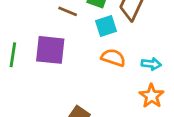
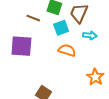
cyan arrow: (151, 64) -> (90, 35), moved

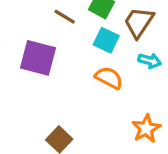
cyan square: (61, 28) -> (106, 40), turned 35

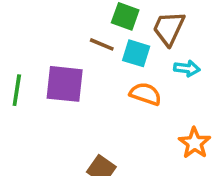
brown line: (65, 17) -> (102, 44), moved

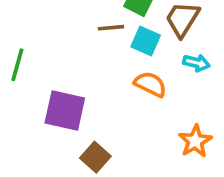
brown line: (102, 44) -> (111, 28), turned -35
purple square: (65, 84) -> (65, 111), moved

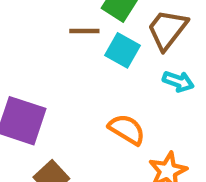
orange semicircle: (150, 84) -> (127, 129), moved

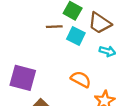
brown trapezoid: (167, 30) -> (100, 23), turned -90

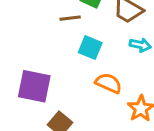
cyan square: (76, 36) -> (90, 48), moved

